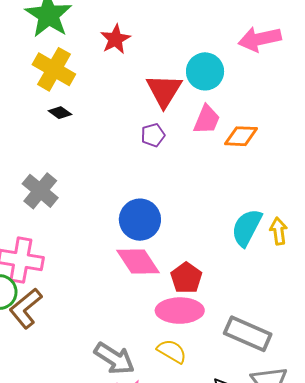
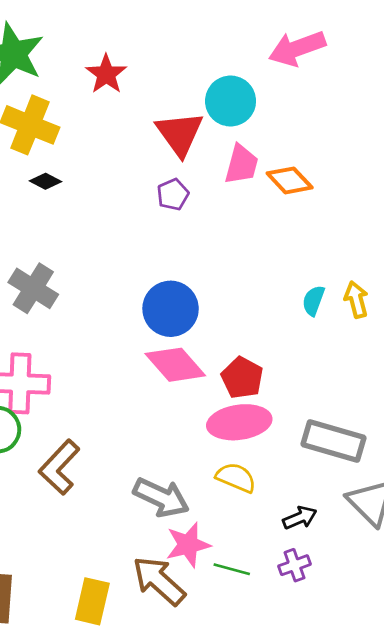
orange diamond: (241, 136) -> (290, 180), turned 52
cyan semicircle: (247, 228) -> (313, 301), size x0.6
brown L-shape: (26, 308) -> (59, 467), moved

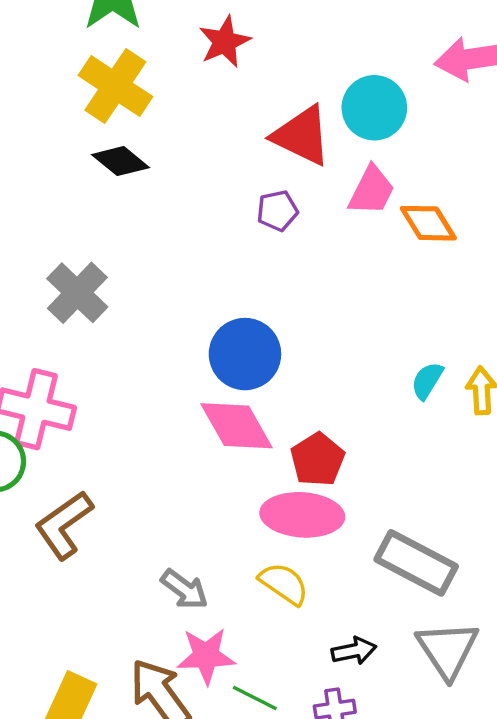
red triangle: (180, 134) -> (302, 136), turned -40
black diamond: (46, 181) -> (120, 161), size x1.4
gray arrow: (161, 497) -> (184, 589), size x0.7

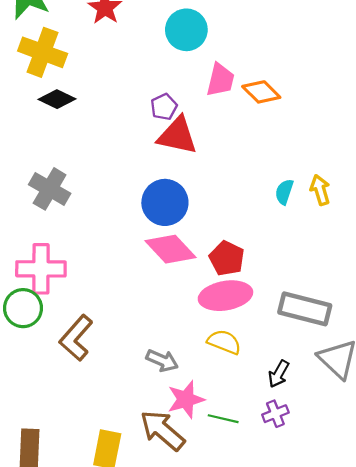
cyan circle: (374, 108) -> (186, 30), moved
red triangle: (302, 136) -> (177, 136), moved
black arrow: (354, 651) -> (279, 374), turned 144

